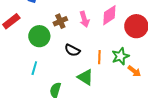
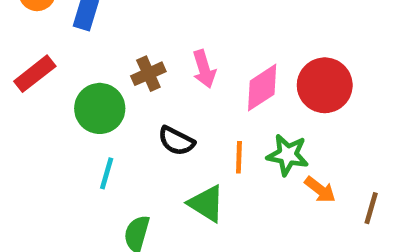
pink diamond: (109, 15) -> (262, 88), moved
green star: (120, 56) -> (288, 155), turned 30
cyan line: (34, 68) -> (107, 173), moved

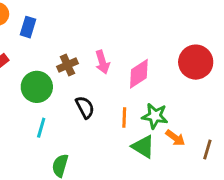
red circle: (325, 85) -> (196, 62), moved
black semicircle: (176, 141) -> (85, 107), turned -145
green triangle: (206, 204) -> (143, 147), moved

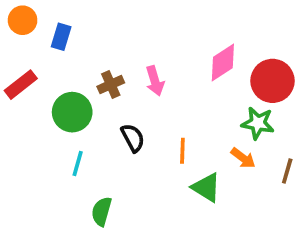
pink diamond: (139, 74) -> (223, 62), moved
green star: (155, 116) -> (258, 123), moved
orange arrow: (175, 138) -> (243, 158), moved
brown line: (207, 150) -> (287, 171), moved

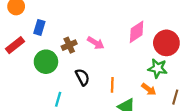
blue rectangle: (61, 37) -> (39, 27), moved
pink arrow: (155, 81) -> (96, 43), turned -42
cyan line: (78, 164) -> (58, 99), moved

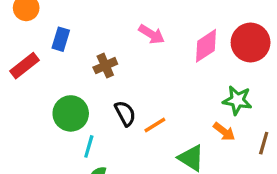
pink arrow: (96, 43) -> (152, 34), moved
red circle: (166, 43) -> (251, 43), moved
green circle: (46, 62) -> (71, 113), moved
orange line: (112, 85) -> (155, 125), moved, turned 56

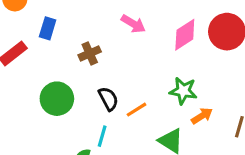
green star: (237, 100) -> (183, 91), moved
orange arrow: (224, 132) -> (202, 116), turned -70
cyan line: (89, 146) -> (102, 136), moved

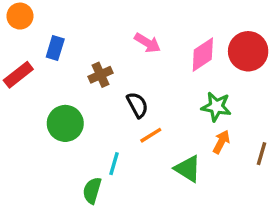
green star: (183, 91) -> (216, 107), moved
black semicircle: (108, 99) -> (137, 105), moved
orange arrow: (202, 116) -> (221, 142), turned -30

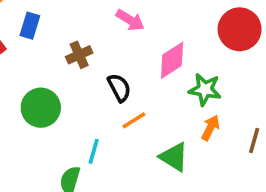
pink diamond: (203, 55) -> (172, 60), moved

